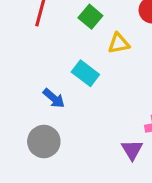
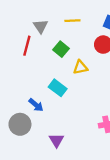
gray circle: (44, 142) -> (20, 124), moved
purple triangle: (132, 150) -> (56, 140), moved

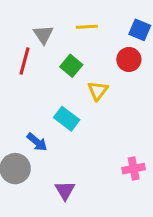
yellow triangle: (80, 67) -> (98, 91), turned -42

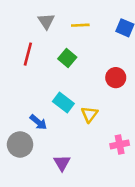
gray triangle: (43, 35) -> (46, 21), moved
red circle: (129, 59) -> (116, 78), moved
yellow triangle: (98, 91) -> (90, 114), moved

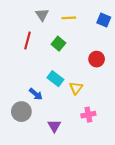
pink cross: (120, 144) -> (88, 115), moved

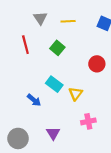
red line: (28, 41) -> (25, 45), turned -30
gray circle: (21, 112) -> (18, 138), moved

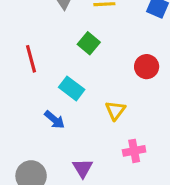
red line: (25, 45) -> (31, 59), moved
cyan rectangle: (54, 84) -> (72, 88), moved

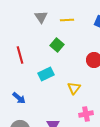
cyan rectangle: (72, 88) -> (46, 74), turned -63
blue arrow: (54, 120) -> (19, 98), moved

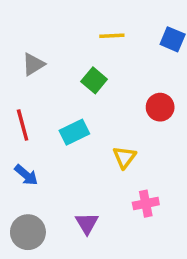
gray triangle: (41, 17) -> (33, 64), moved, turned 32
red line: (20, 55) -> (23, 125), moved

